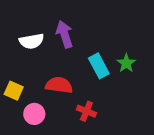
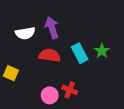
red semicircle: (59, 85) -> (50, 55), moved
pink circle: (34, 114) -> (50, 95), moved

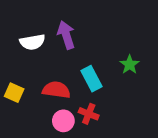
cyan rectangle: (80, 53) -> (92, 79), moved
red semicircle: (50, 55) -> (56, 90), moved

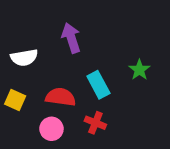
white semicircle: (32, 42) -> (24, 58), moved
pink circle: (63, 121) -> (51, 129), moved

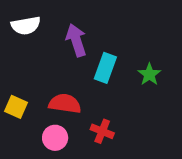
white semicircle: (24, 58) -> (26, 26), moved
cyan rectangle: (98, 85) -> (105, 68), moved, turned 48

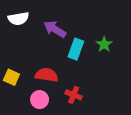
purple arrow: (76, 40) -> (55, 29), turned -40
green star: (149, 74) -> (104, 44), moved

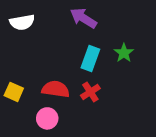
purple arrow: (55, 29) -> (83, 18), moved
red cross: (74, 95) -> (90, 92), moved, turned 35

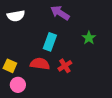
cyan rectangle: (90, 59) -> (50, 42), moved
pink circle: (47, 118) -> (18, 85), moved

